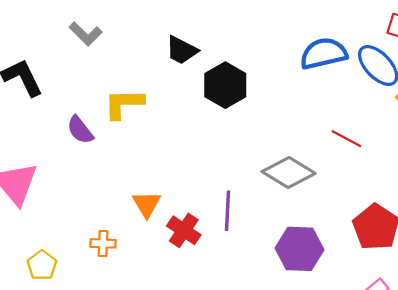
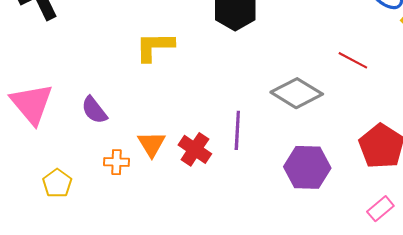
yellow L-shape: (124, 104) -> (155, 47), moved
purple semicircle: (80, 130) -> (94, 110), moved
orange triangle: (147, 204) -> (151, 144), moved

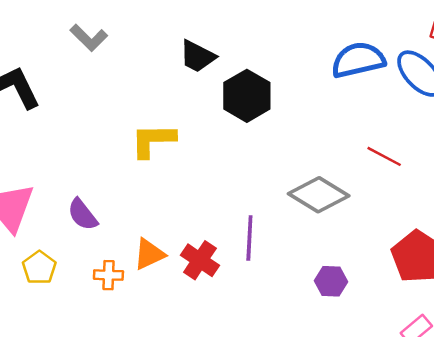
orange triangle: (151, 144) -> (149, 254), turned 36
purple hexagon: (307, 167) -> (331, 281), size x0.6
yellow pentagon: (57, 183) -> (39, 268), moved

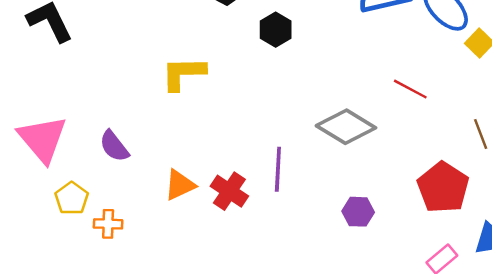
black hexagon: (247, 96) -> (276, 30), size x0.7
orange cross: (108, 275) -> (108, 224), moved

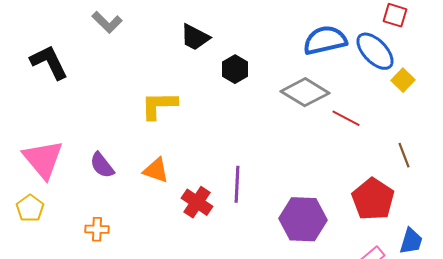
gray diamond: (346, 127) -> (305, 92), moved
orange triangle: (180, 185) -> (156, 170), moved, turned 44
yellow pentagon: (72, 198) -> (30, 208), moved
purple hexagon: (358, 212) -> (303, 219), size x1.8

